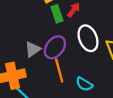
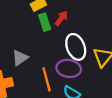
purple ellipse: (55, 47) -> (69, 68), moved, turned 60

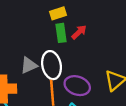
white ellipse: (76, 47) -> (52, 65), moved

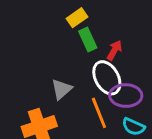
red arrow: (79, 32) -> (114, 50), moved
white ellipse: (52, 65) -> (107, 78), moved

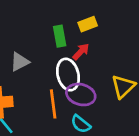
yellow rectangle: (77, 18) -> (88, 24), moved
gray triangle: (62, 89) -> (20, 62), moved

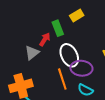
red arrow: (81, 52) -> (45, 39), moved

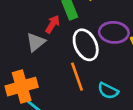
purple ellipse: (81, 68) -> (114, 32), moved

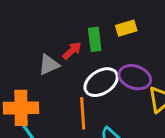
white ellipse: (86, 45) -> (101, 82), turned 68

